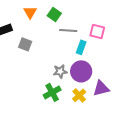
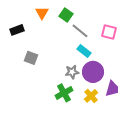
gray line: (68, 30) -> (80, 31), turned 36
gray square: (25, 44) -> (31, 58), moved
cyan rectangle: (81, 47) -> (84, 51), moved, turned -72

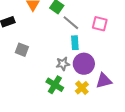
cyan rectangle: (84, 51) -> (75, 43), turned 48
green cross: (64, 93) -> (55, 85), turned -30

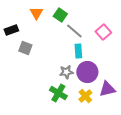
pink square: (100, 24) -> (103, 32), turned 35
gray square: (22, 50) -> (25, 48), moved

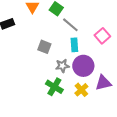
pink square: (103, 32) -> (102, 36), moved
gray square: (25, 48) -> (44, 47), moved

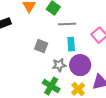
gray line: (70, 25) -> (67, 24), turned -42

